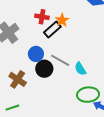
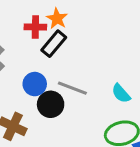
orange star: (62, 20) -> (57, 19), moved
cyan semicircle: (80, 69) -> (121, 93), moved

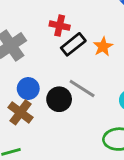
orange star: (57, 19) -> (103, 47), moved
blue circle: (35, 84) -> (28, 89), moved

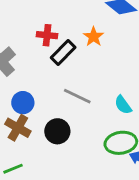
orange star: (103, 47) -> (94, 37), moved
black circle: (59, 99) -> (57, 131), moved

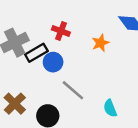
black rectangle: (63, 53) -> (36, 53), moved
blue circle: (23, 103) -> (53, 62), moved

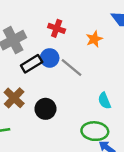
black rectangle: (36, 53) -> (32, 64), moved
gray line: (73, 90) -> (71, 67), moved

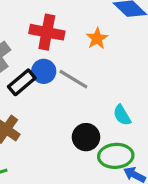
red cross: (57, 28) -> (47, 32), size x1.5
black circle: (45, 109) -> (86, 137), moved

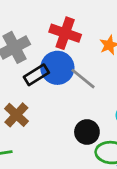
blue circle: (44, 71) -> (57, 68), size x1.5

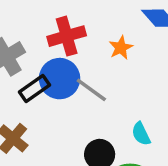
red cross: (65, 33) -> (67, 36), turned -32

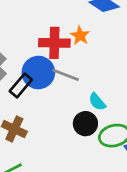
red cross: (67, 36) -> (54, 43), moved, turned 32
cyan semicircle: (141, 134) -> (97, 102), moved

